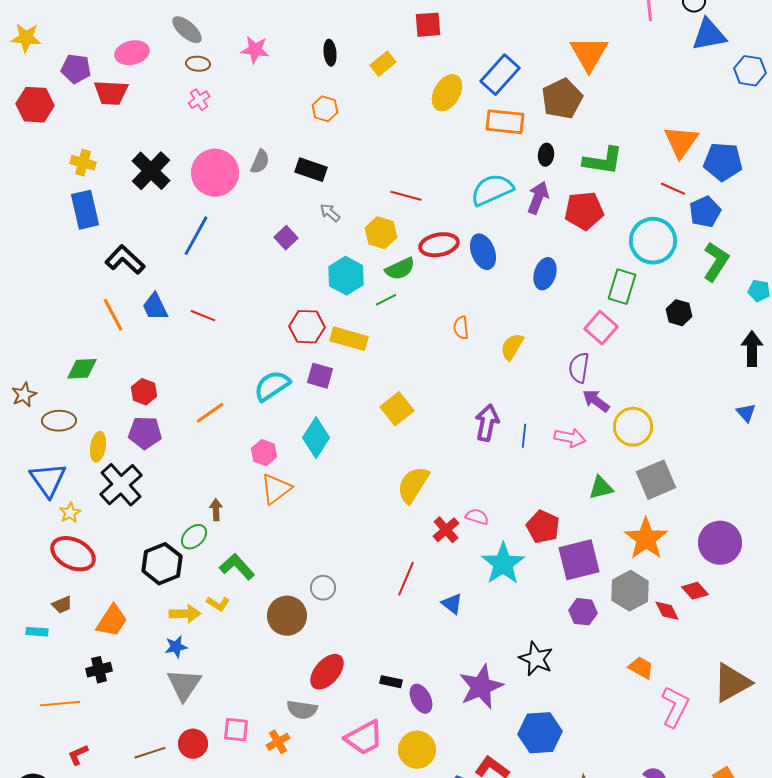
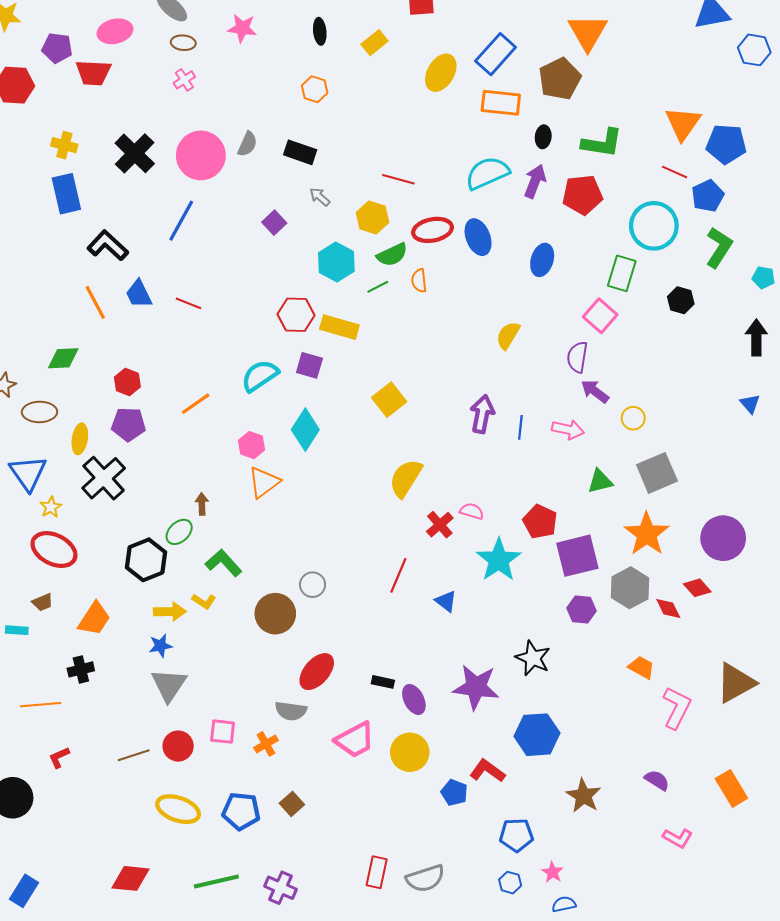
orange semicircle: (461, 328) -> (419, 281), moved
yellow circle: (633, 427) -> (633, 418), size x0.6
purple star: (481, 687) -> (476, 687), turned 30

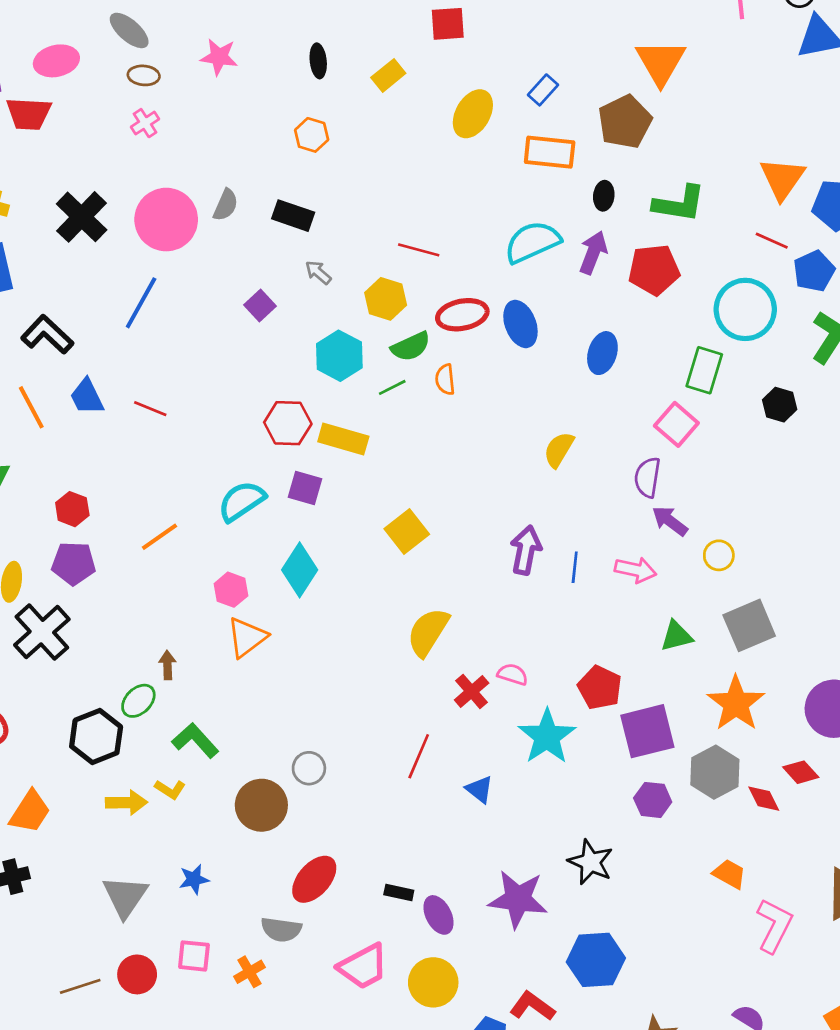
blue rectangle: (496, 54) -> (543, 90), size x0.6
blue star: (160, 646) -> (194, 879), moved

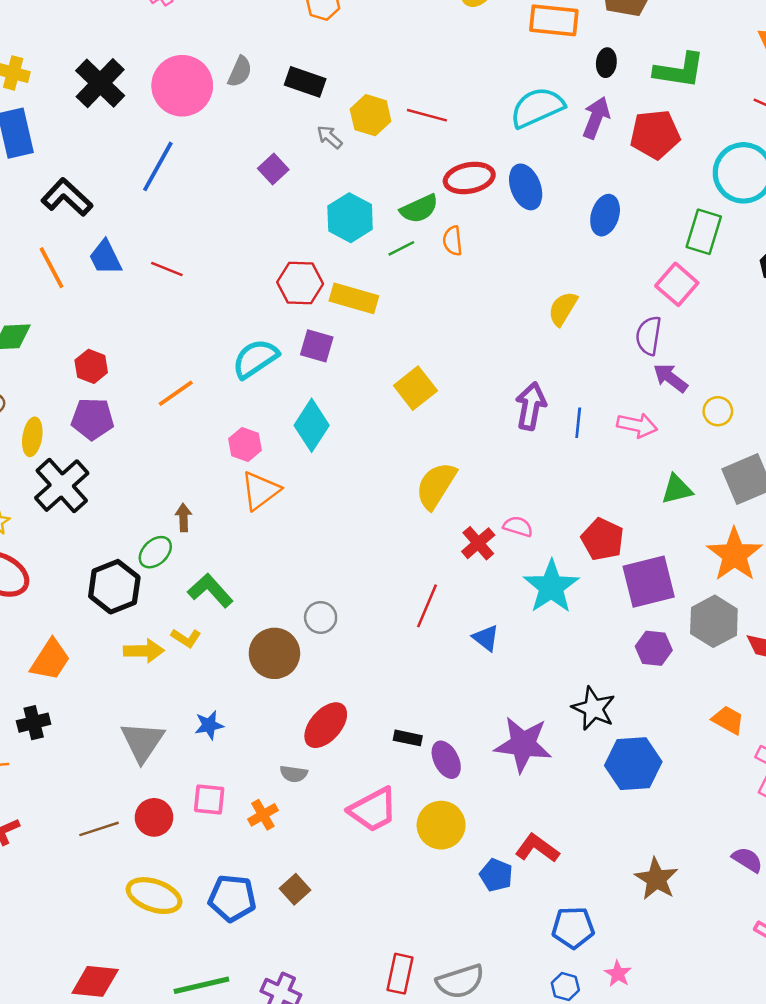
yellow hexagon: (386, 299) -> (371, 115), moved
gray semicircle: (281, 930) -> (294, 774), size x0.7
blue hexagon: (596, 960) -> (633, 764), moved

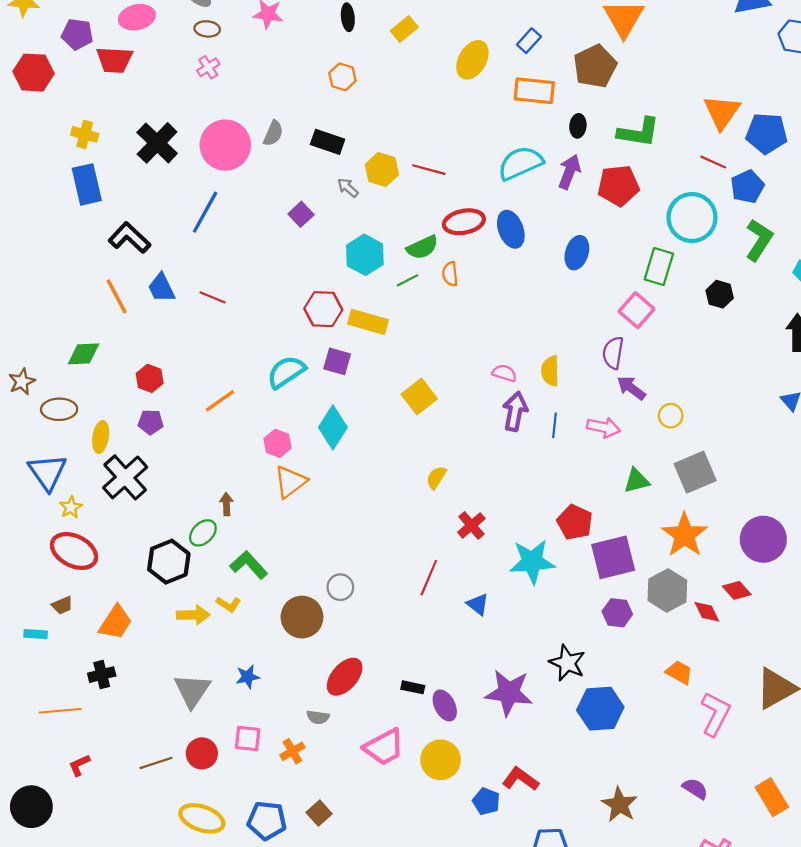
yellow semicircle: (563, 309) -> (550, 371), moved, turned -32
purple pentagon: (93, 419) -> (151, 422), size x0.7
yellow semicircle: (436, 486) -> (436, 477), size x0.6
pink semicircle: (518, 527) -> (504, 373), moved
cyan star: (551, 587) -> (532, 562), turned 30

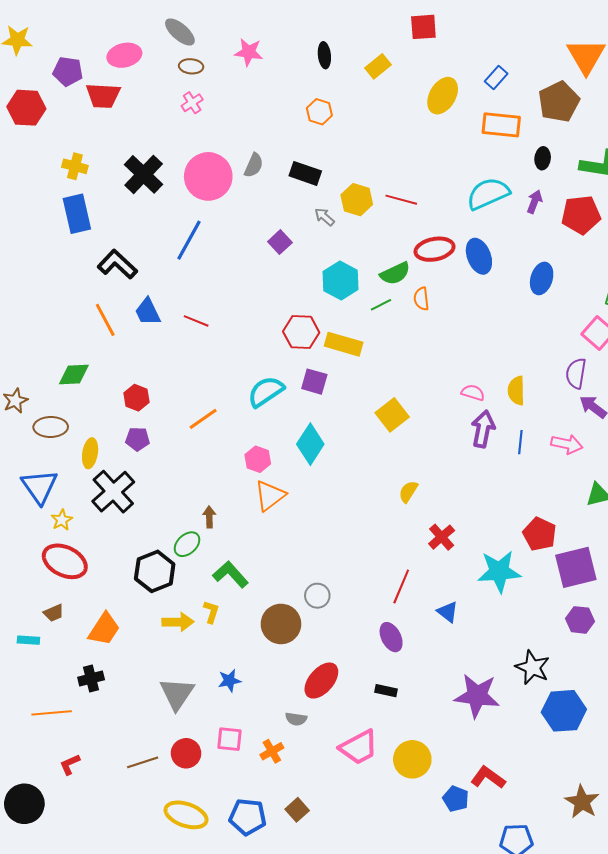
purple arrow: (569, 172) -> (535, 202), size x0.7
yellow L-shape: (228, 604) -> (211, 612), turned -105
purple ellipse: (445, 705) -> (391, 637), moved

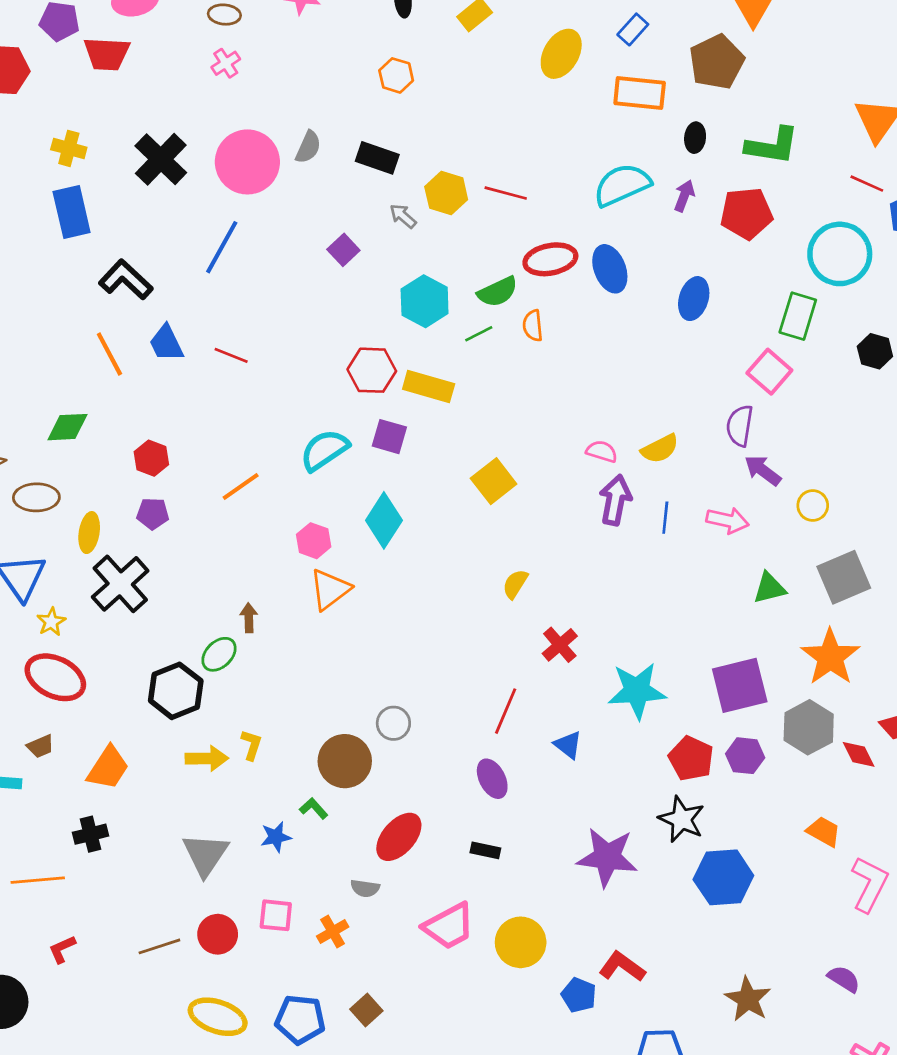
yellow semicircle: (516, 391) -> (660, 449), turned -116
red pentagon: (540, 534) -> (691, 758), moved
green L-shape: (230, 574) -> (314, 808), moved, size x0.6

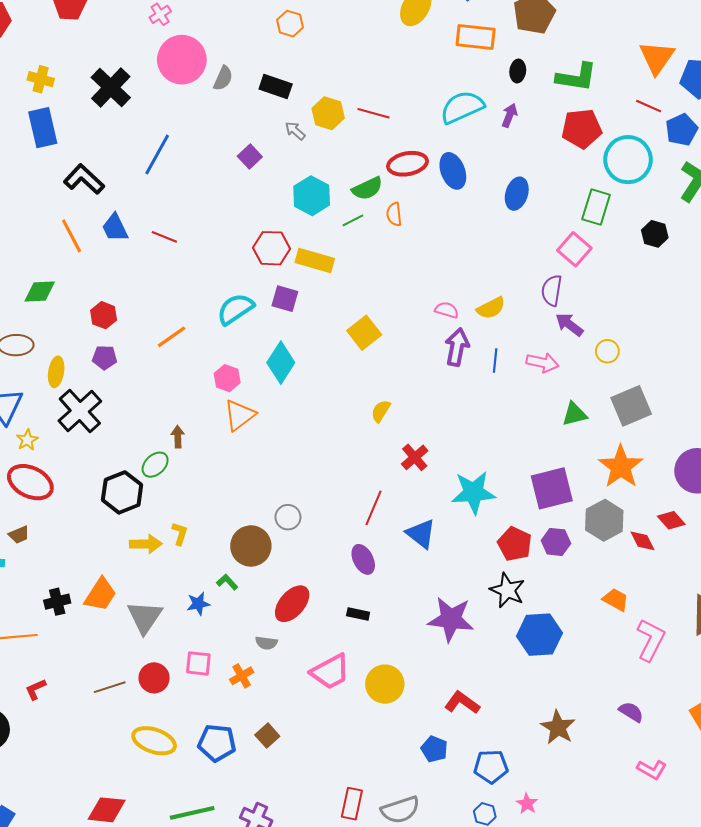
pink circle: (247, 162) -> (182, 60), moved
red pentagon: (746, 213) -> (582, 129), moved
blue triangle: (568, 745) -> (421, 534), size x1.4
orange trapezoid: (108, 768) -> (100, 594), moved
blue pentagon: (579, 995) -> (434, 749), moved

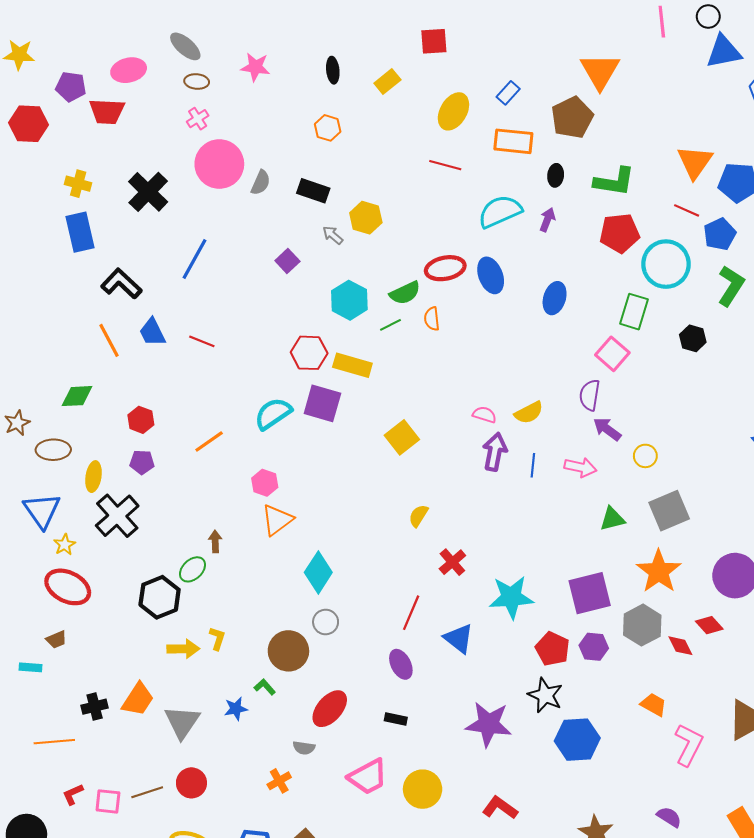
red line: (373, 113) -> (445, 165), moved
purple square: (285, 299) -> (322, 403), size x1.4
cyan diamond: (281, 363) -> (318, 572), moved
pink square: (198, 663) -> (108, 801), moved

